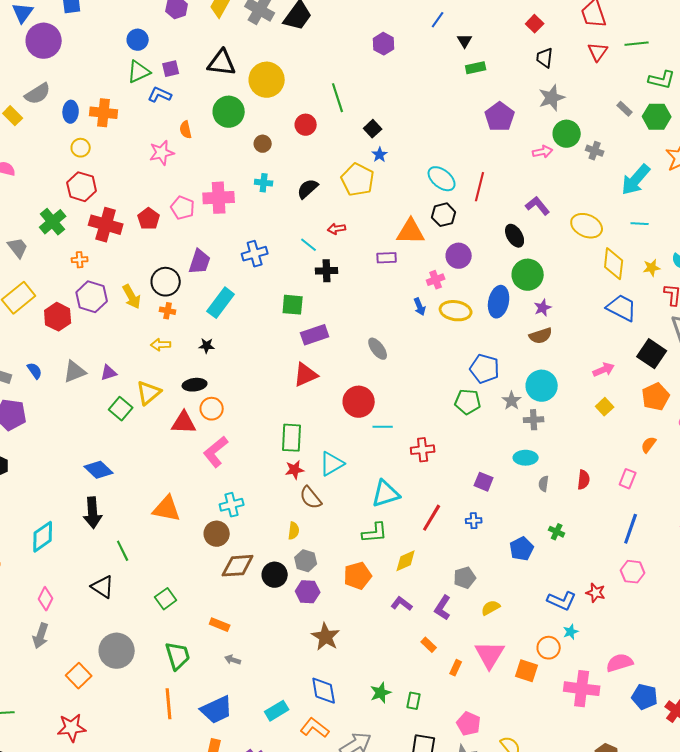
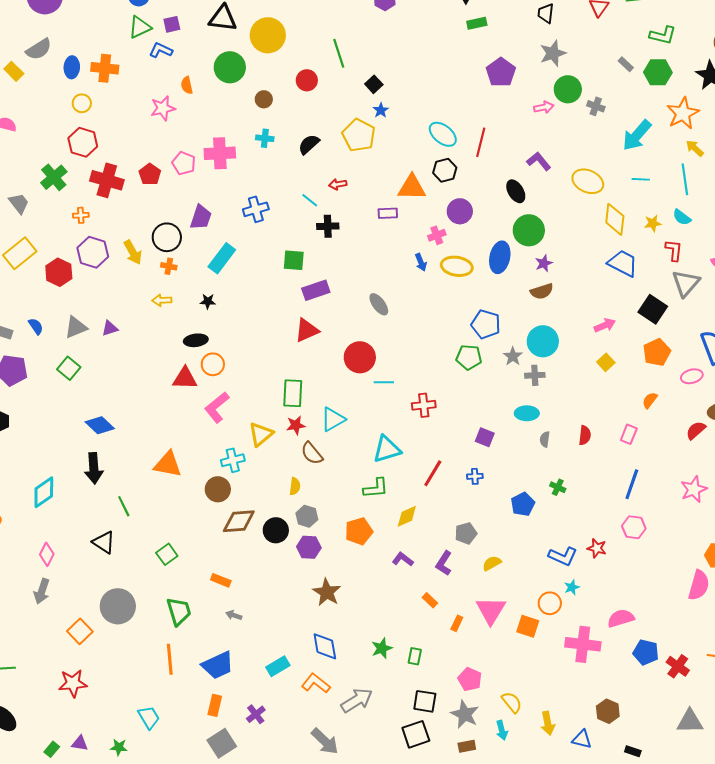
yellow triangle: (149, 393) -> (261, 434), moved
green square: (121, 409) -> (69, 368), moved

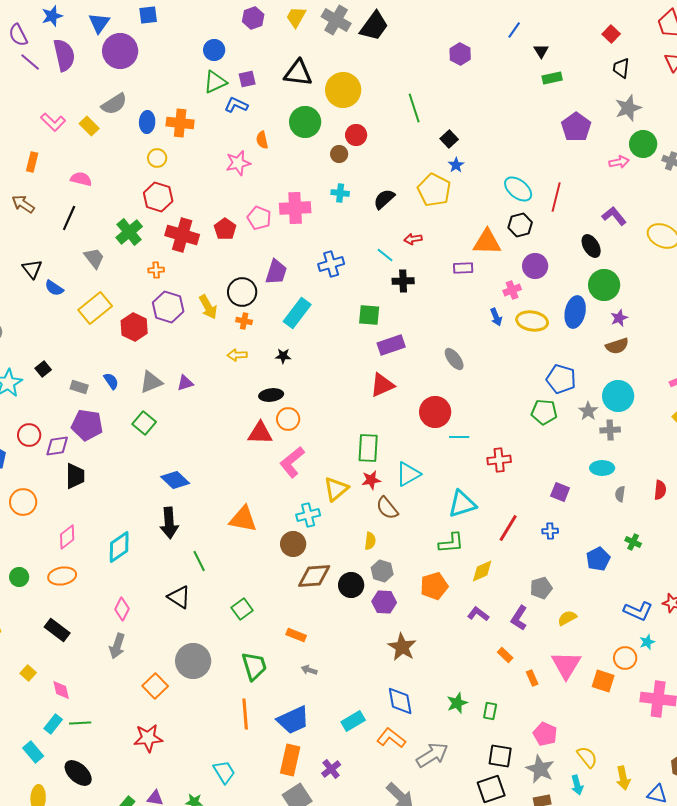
red circle: (307, 80) -> (356, 135), moved
orange rectangle: (457, 623) -> (532, 678), turned -49
orange rectangle: (215, 705) -> (290, 760), size x1.4

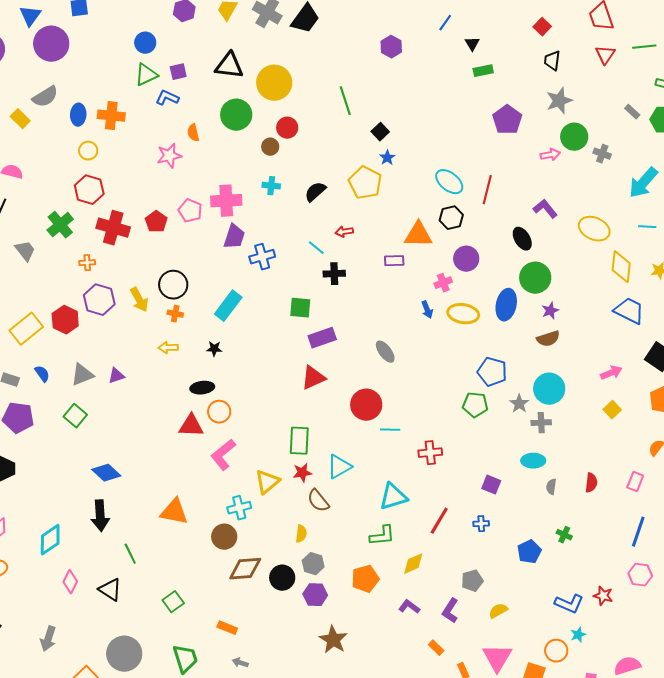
purple trapezoid: (276, 272) -> (234, 237), moved
yellow rectangle: (95, 308) -> (26, 329), moved
pink diamond: (122, 609) -> (70, 582), moved

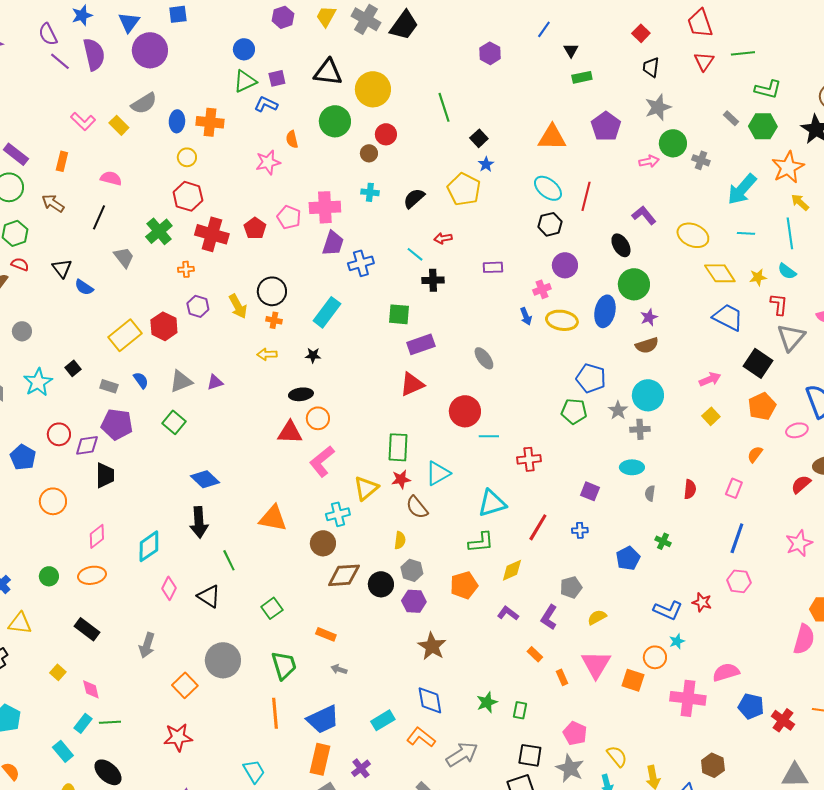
orange triangle: (418, 235) -> (552, 137), moved
yellow diamond: (621, 267) -> (720, 273), turned -40
purple hexagon: (99, 300) -> (198, 306), size x0.7

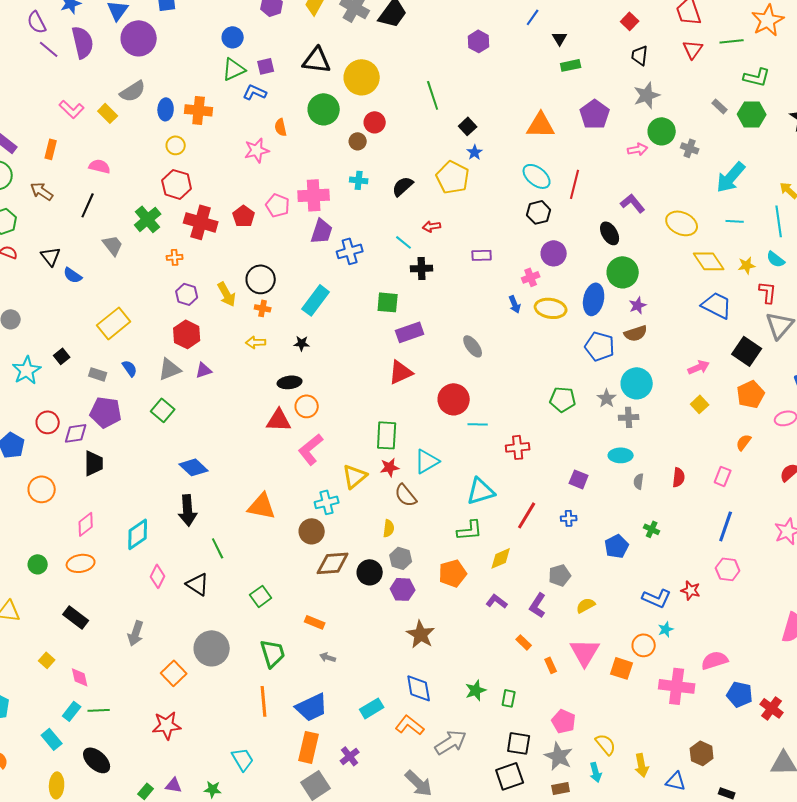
orange star: (788, 167) -> (768, 20), moved
red hexagon: (164, 326) -> (187, 334), moved
blue pentagon: (591, 378) -> (600, 346), moved

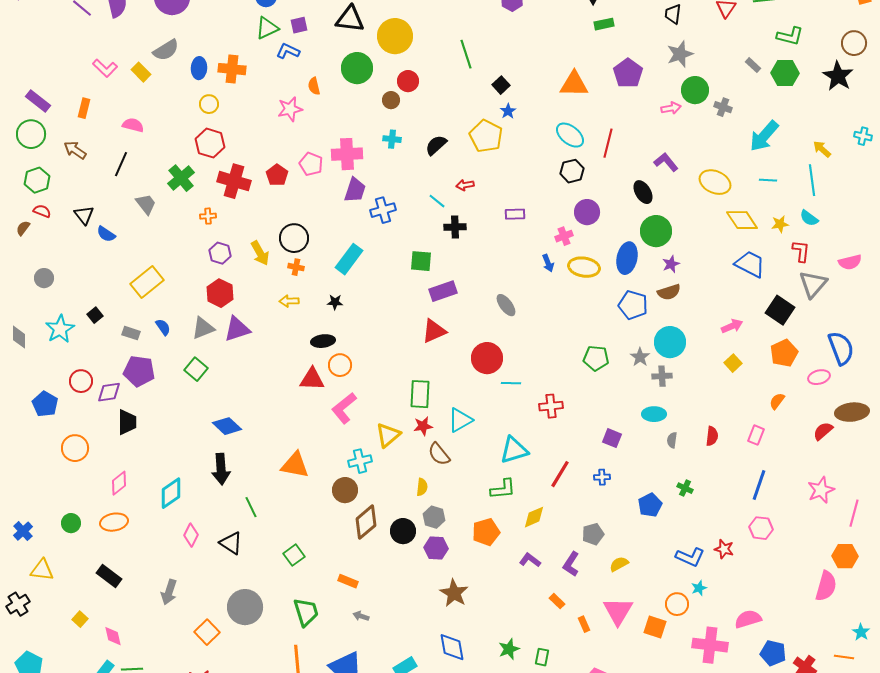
purple triangle: (204, 370) -> (237, 329), size x1.6
brown diamond: (333, 563) -> (366, 522), turned -36

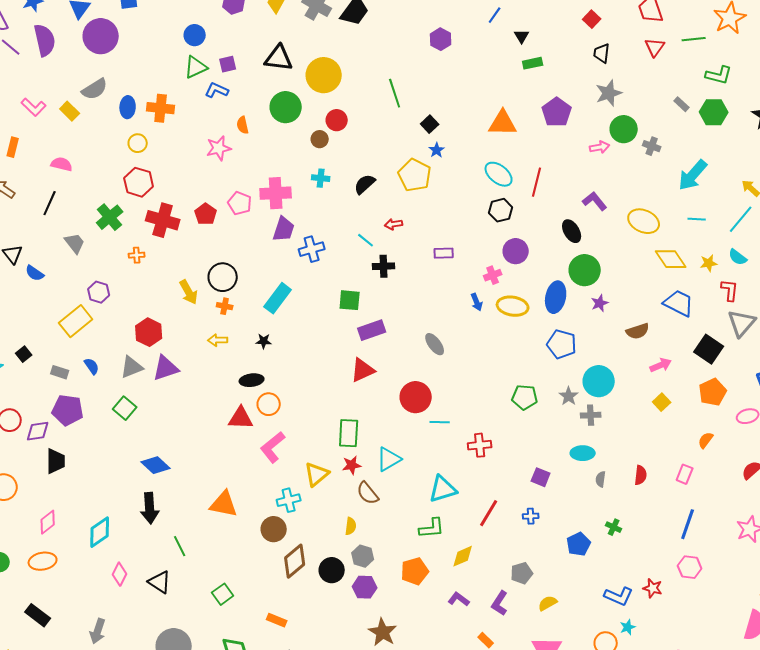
cyan line: (812, 180) -> (741, 219), turned 48
purple hexagon: (220, 253) -> (99, 292), moved
brown semicircle: (669, 292) -> (638, 331), moved

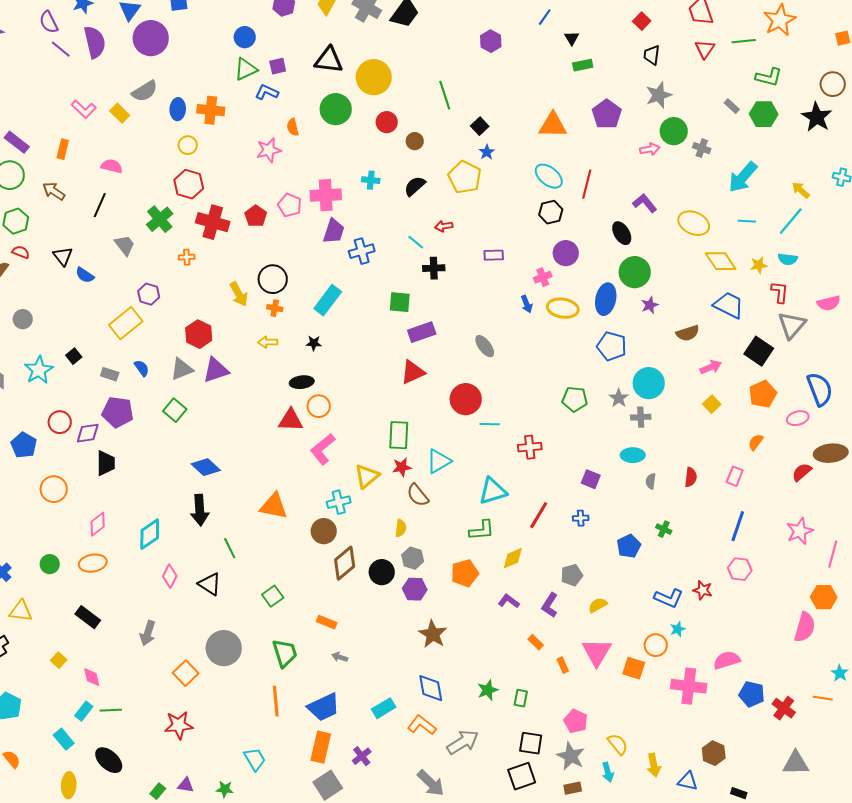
brown circle: (320, 139) -> (415, 141), moved
cyan semicircle: (738, 257) -> (788, 259), turned -30

